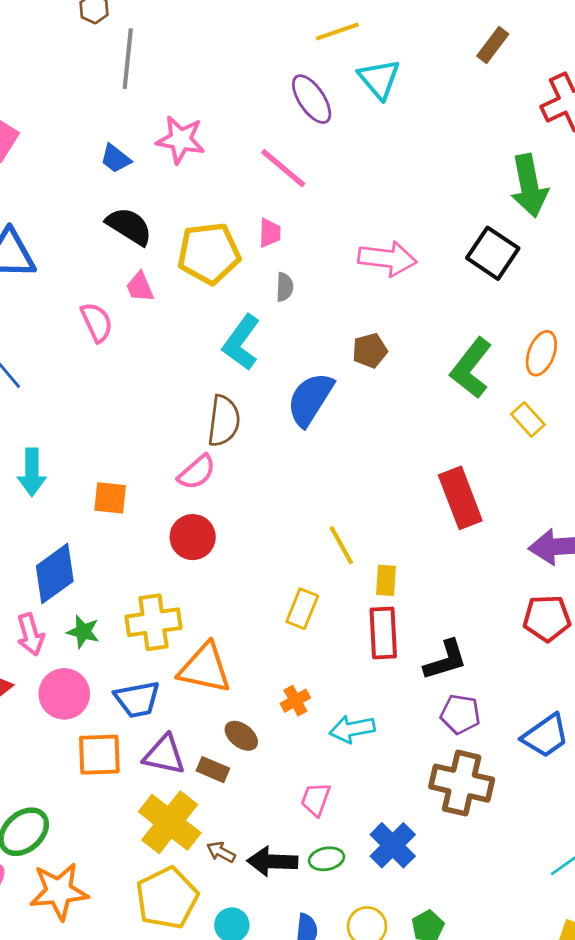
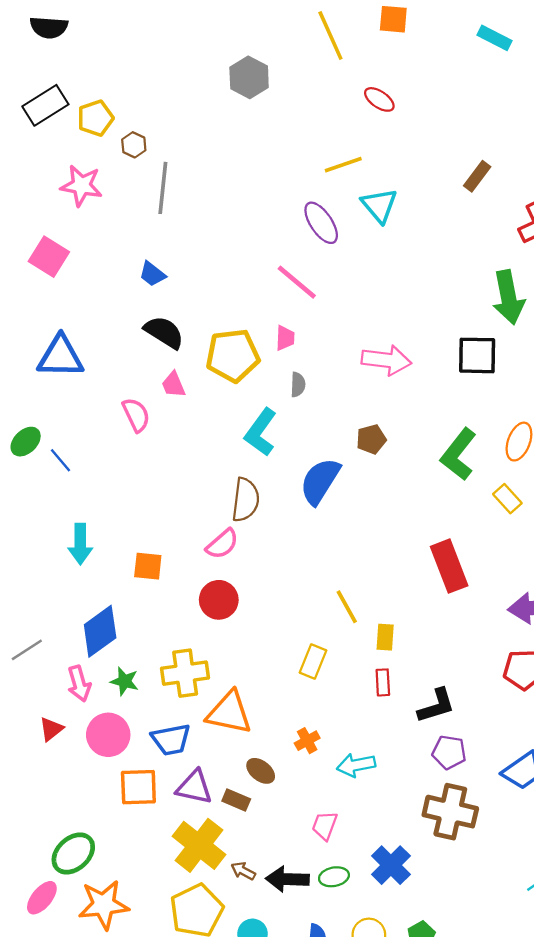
pink star: (180, 140) -> (81, 186), moved
black square: (493, 253) -> (477, 355), turned -33
red rectangle: (383, 633) -> (383, 682), size x0.6

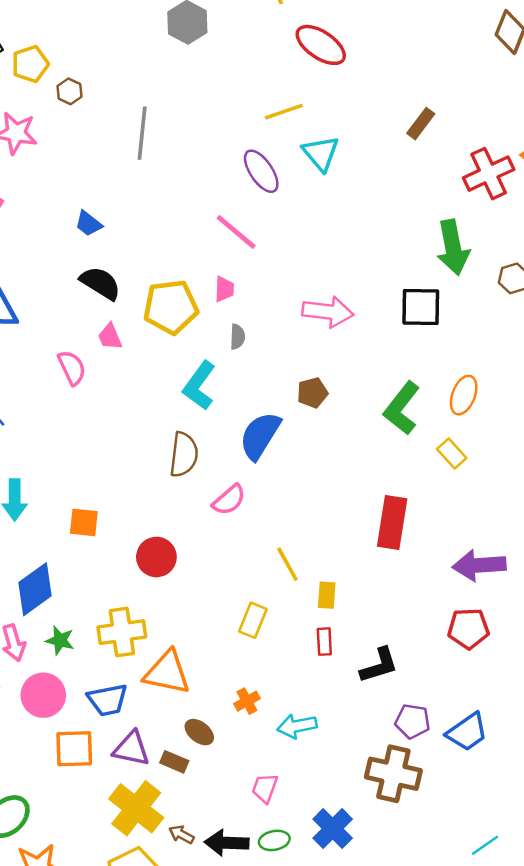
red ellipse: (379, 99) -> (321, 45), size x1.6
gray line: (163, 188) -> (142, 133), moved
pink semicircle: (222, 544) -> (229, 500), moved
red rectangle: (449, 566) -> (392, 522), turned 30
purple pentagon: (449, 752) -> (412, 721), moved

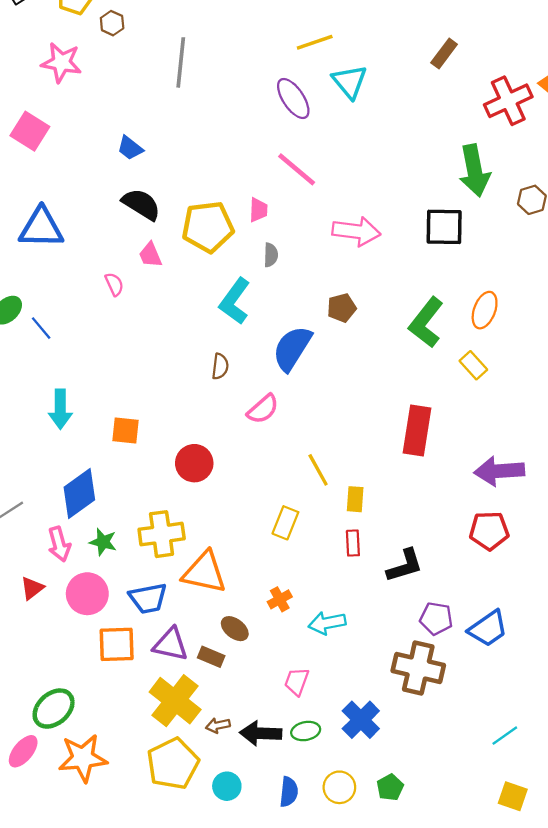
pink line: (236, 232) -> (297, 169), moved
pink semicircle: (72, 368) -> (114, 284), size x0.7
brown semicircle: (184, 455) -> (220, 366), size x0.6
brown arrow: (181, 834) -> (218, 725), turned -40

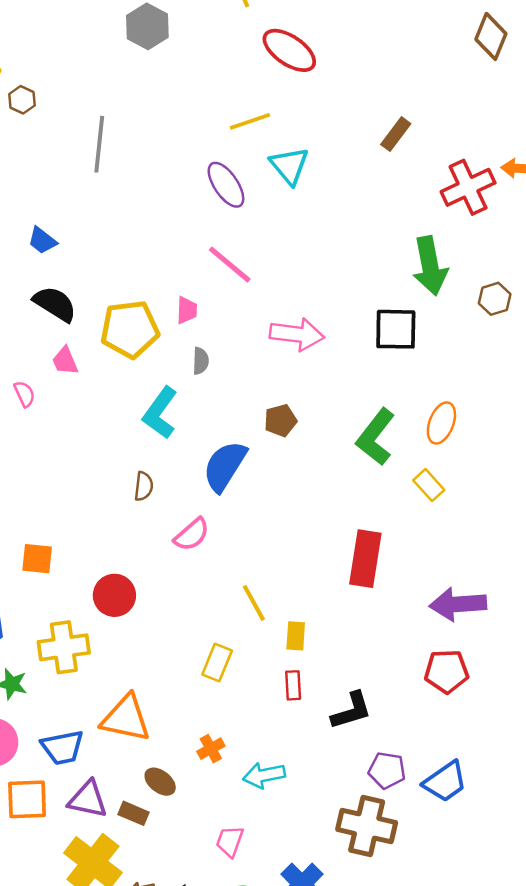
yellow cross: (162, 534) -> (64, 647), moved

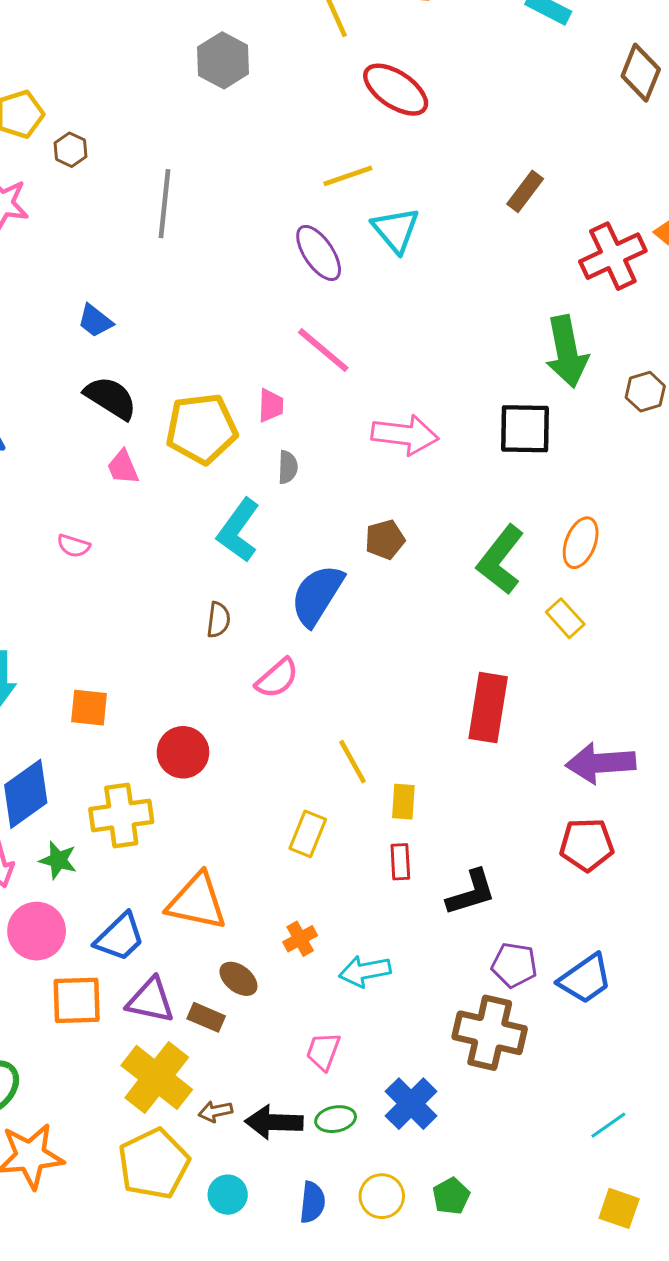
pink semicircle: (24, 394) -> (74, 546), moved, turned 132
blue trapezoid: (63, 747) -> (120, 937), turned -33

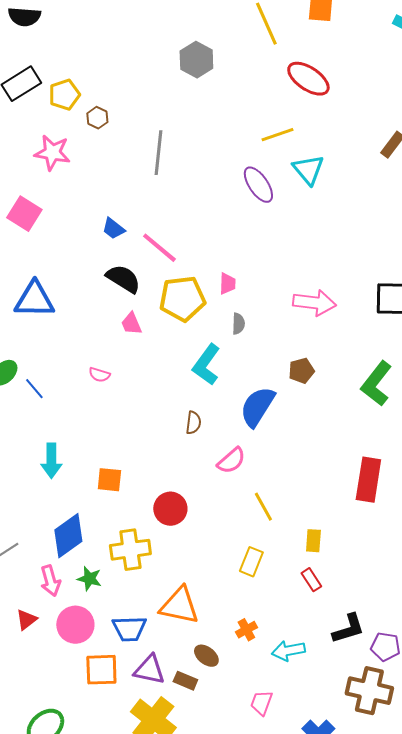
pink line: (323, 350) -> (159, 248), moved
yellow line: (353, 762) -> (263, 507), moved
red rectangle: (400, 862) -> (311, 580), turned -30
black L-shape: (471, 893) -> (348, 629), moved
blue trapezoid: (120, 937) -> (129, 629), turned 42

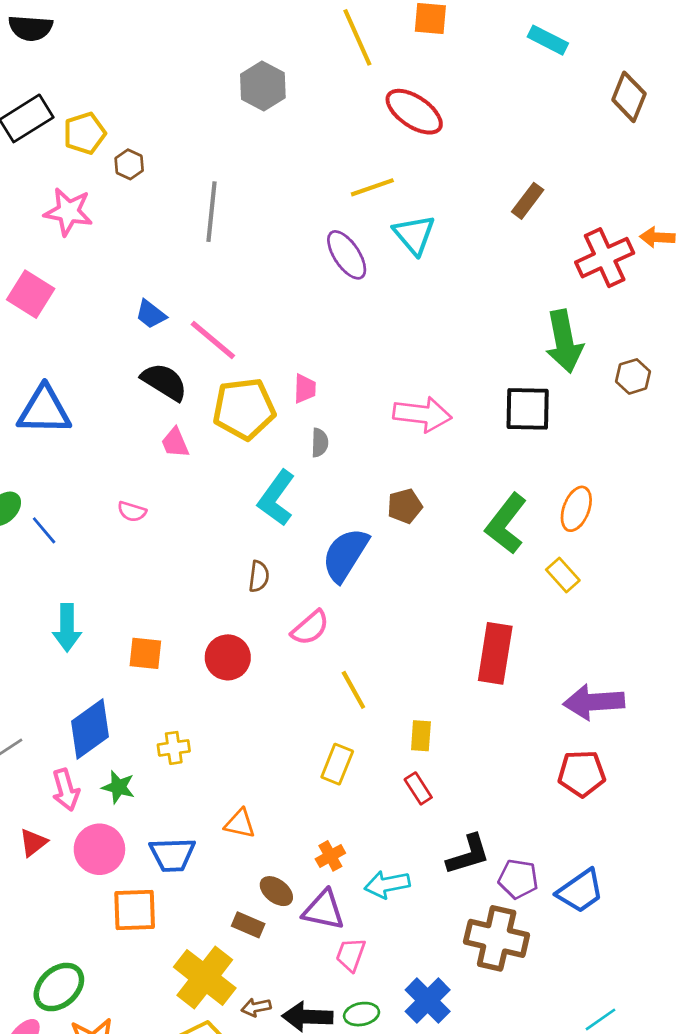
red circle: (170, 509) -> (228, 657), moved
yellow cross: (130, 550) -> (174, 748), size x0.6
orange triangle: (179, 606) -> (240, 824), size x0.6
purple triangle: (149, 670) -> (324, 910), moved

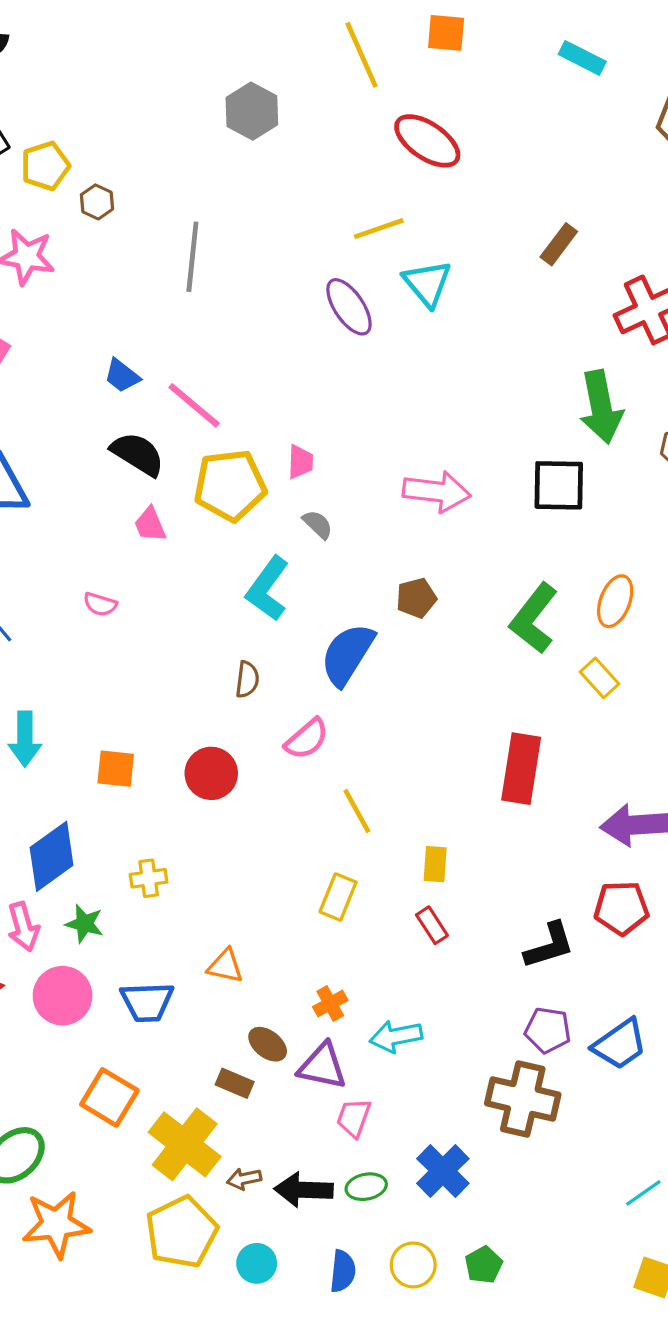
gray semicircle: (320, 443) -> (318, 524), turned -48
black L-shape: (468, 855) -> (549, 946), moved
orange square: (135, 910) -> (109, 1097), moved, turned 33

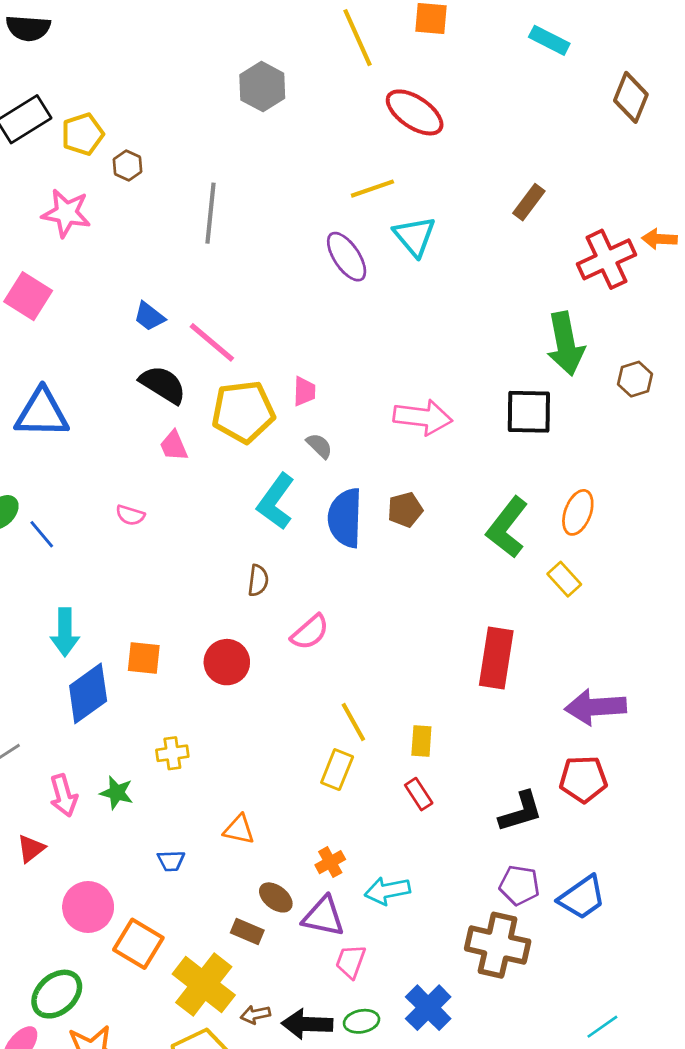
blue semicircle: (347, 654) -> (345, 518), moved, turned -30
yellow line: (357, 811) -> (353, 722), moved
blue diamond: (52, 856) -> (88, 693), moved
pink circle: (63, 996) -> (88, 907), moved
blue trapezoid: (147, 1002) -> (171, 861), size x0.6

